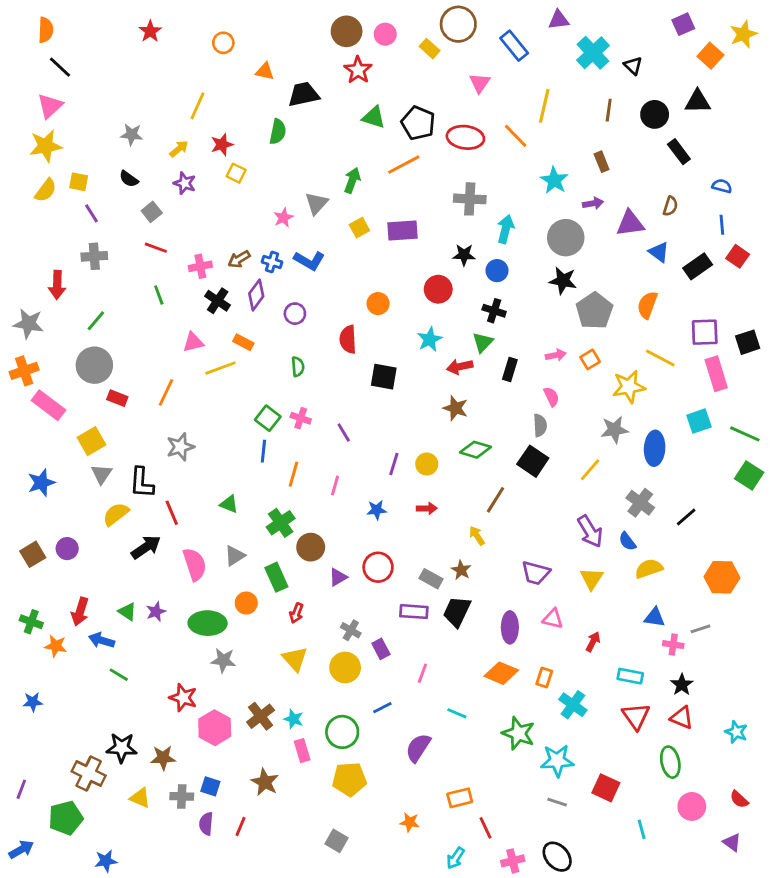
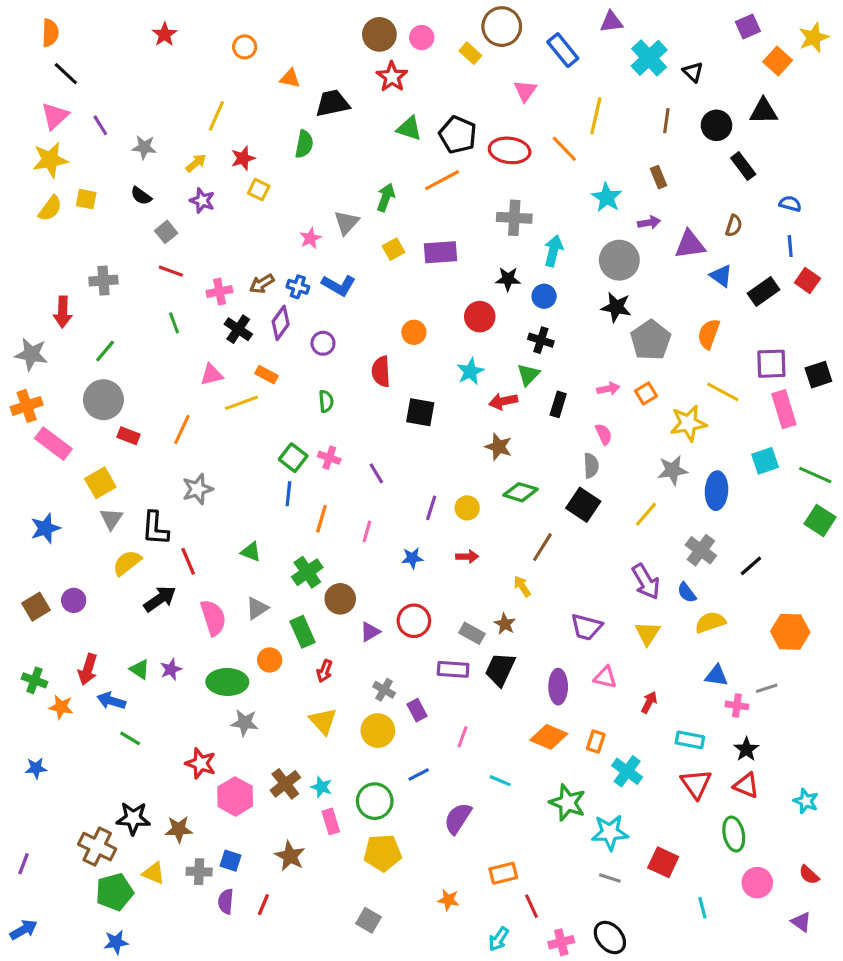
purple line: (91, 213) -> (100, 125), moved
green pentagon: (66, 818) -> (114, 892), moved

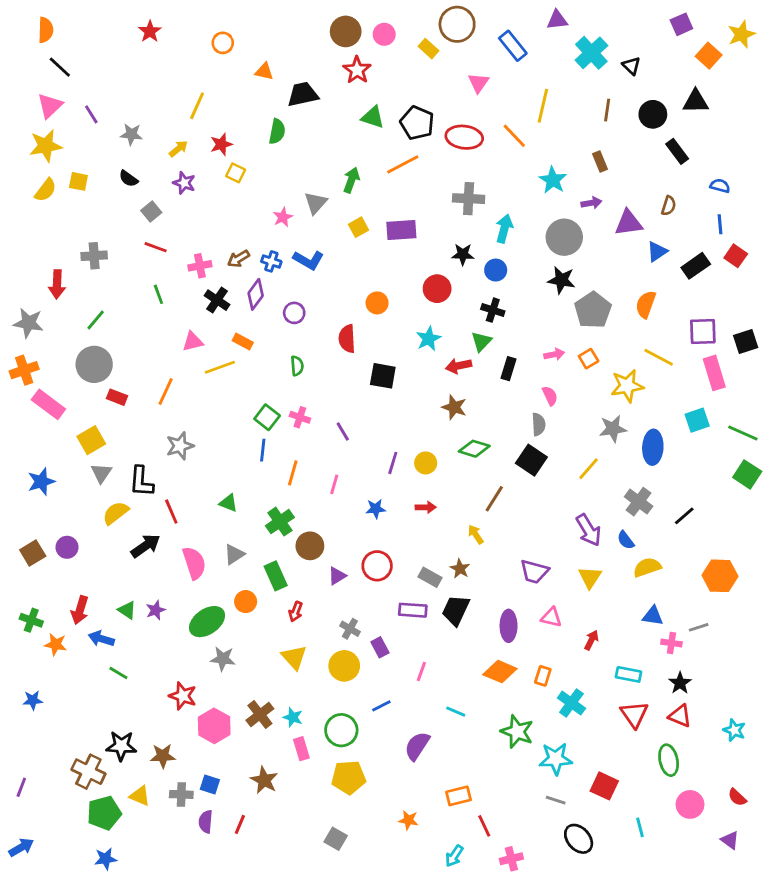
blue triangle: (721, 276) -> (657, 251), turned 50
green ellipse: (227, 682) -> (207, 622), turned -36
black ellipse: (610, 937) -> (579, 839), moved

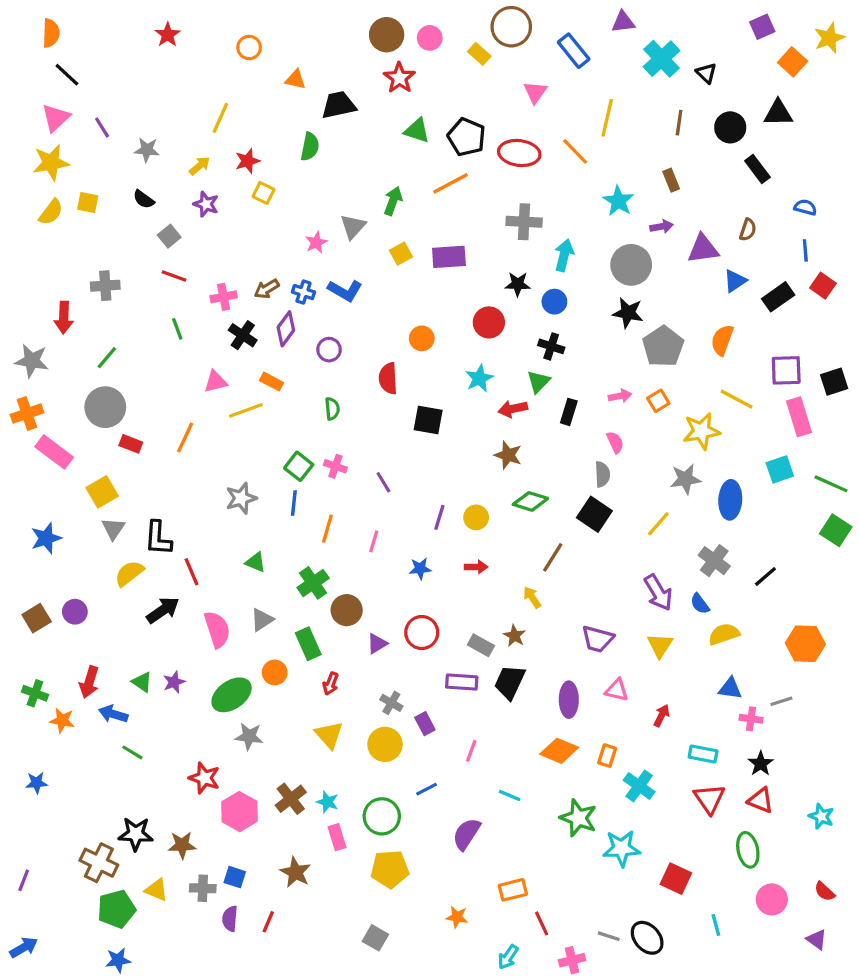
gray star: (180, 446) -> (241, 498), moved
gray line: (556, 800) -> (609, 936), moved

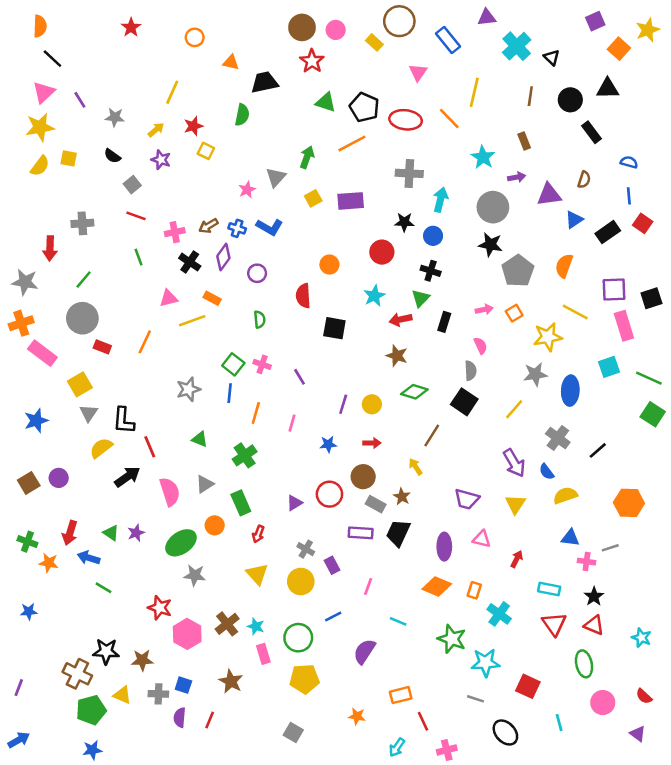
brown circle: (347, 610) -> (363, 477), moved
gray line: (609, 936) -> (475, 699), moved

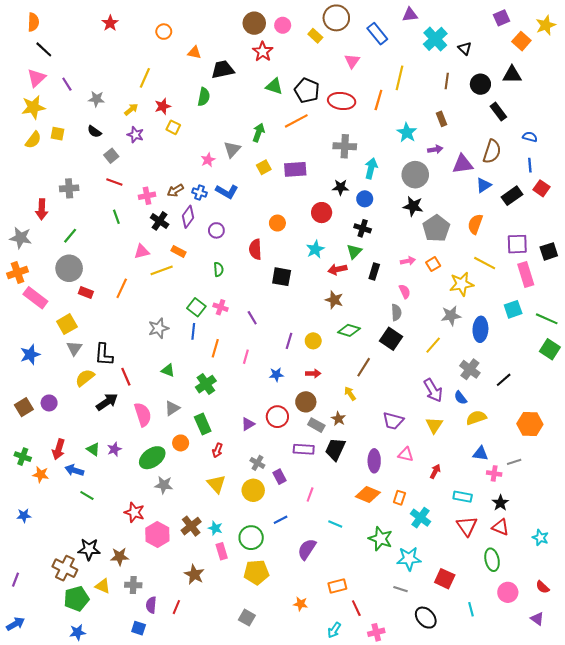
orange line: (449, 119) -> (378, 100), turned 60
brown semicircle: (584, 180) -> (492, 152), size x1.6
blue square: (183, 685) -> (139, 628), moved

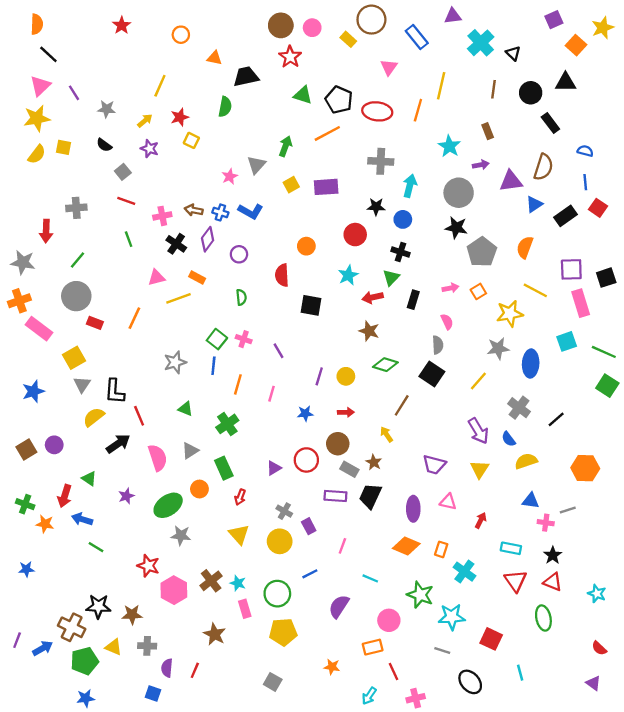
brown arrow: (175, 190) -> (194, 210), turned 42
green triangle: (93, 449) -> (89, 479), moved
pink circle: (508, 592) -> (389, 620), moved
blue arrow: (15, 624) -> (43, 648), moved

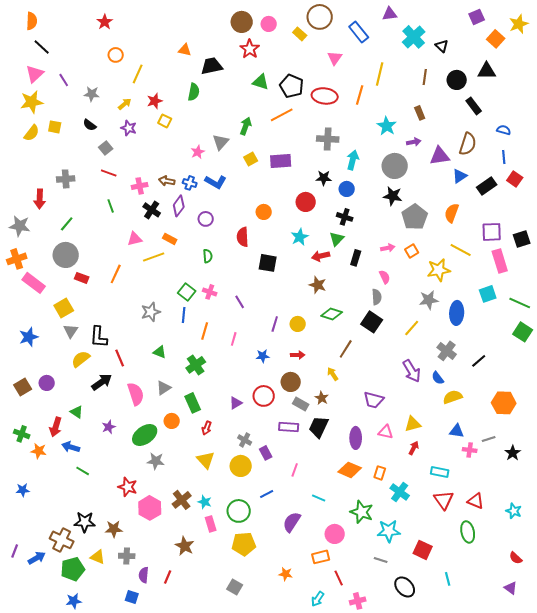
orange circle: (181, 35) -> (116, 55), moved
yellow triangle: (480, 469) -> (413, 424), moved, turned 42
black star: (553, 555) -> (513, 453), moved

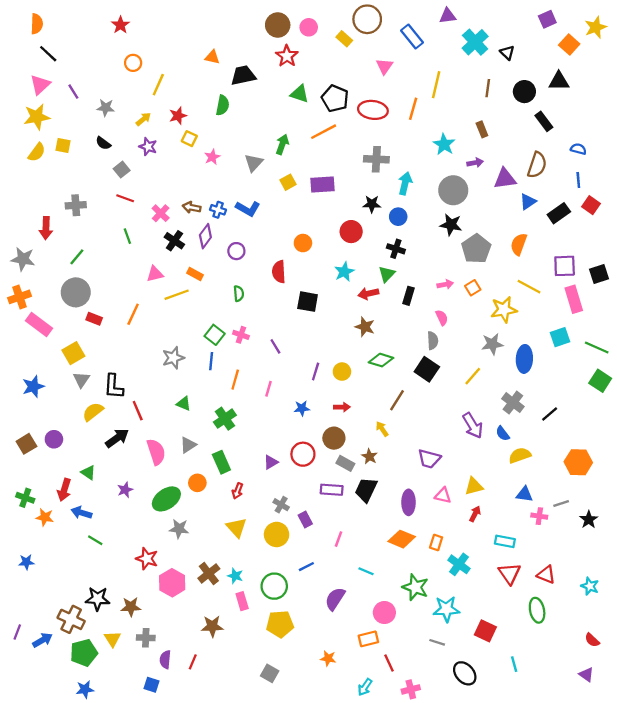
pink star: (198, 152) -> (212, 157), moved
pink cross: (140, 186) -> (161, 213), turned -35
brown star: (185, 546) -> (212, 626), turned -30
yellow triangle: (98, 557) -> (112, 639), turned 35

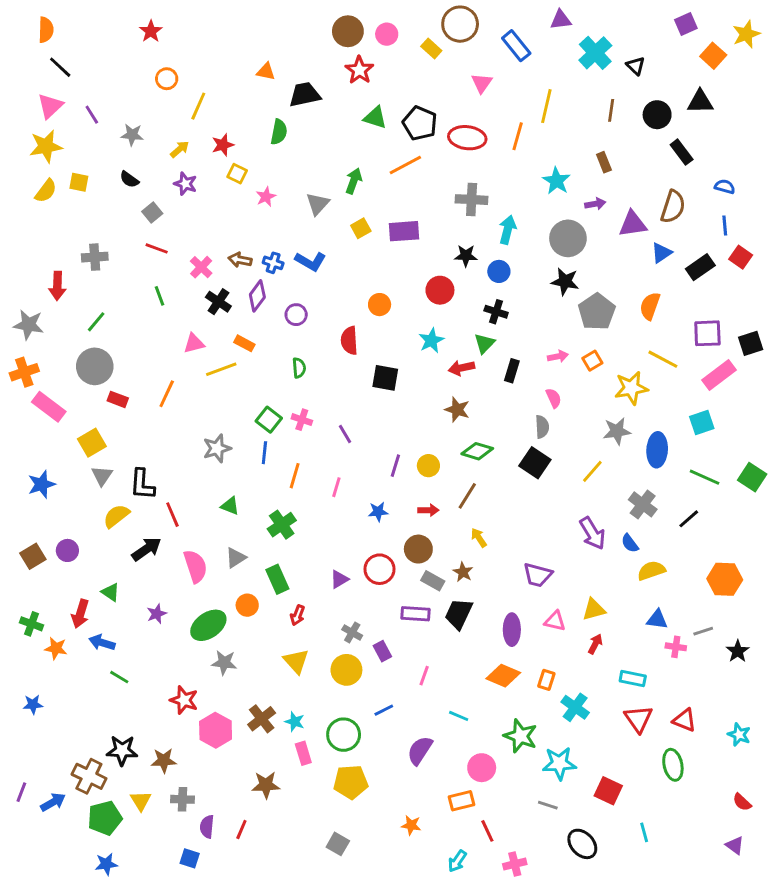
pink rectangle: (574, 299) -> (719, 375), turned 70
green line: (597, 347) -> (705, 477), moved
brown line: (397, 400) -> (467, 496), moved

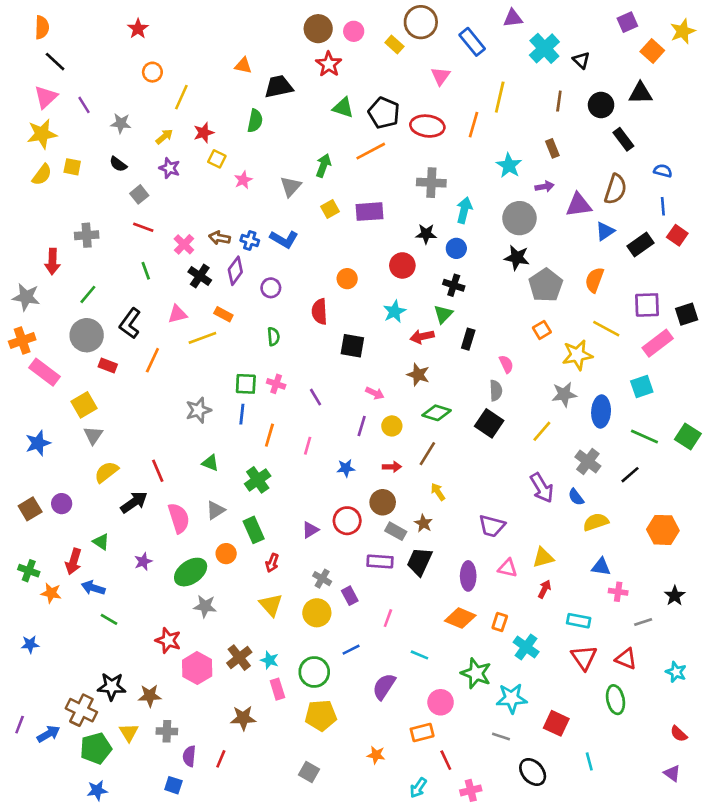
pink arrow: (558, 356) -> (375, 393), moved, turned 36
green square: (269, 420) -> (246, 384), turned -35
black L-shape: (142, 484) -> (130, 323), moved, turned 32
gray line: (703, 631) -> (643, 622), moved

